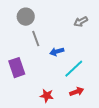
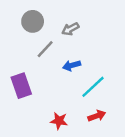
gray arrow: (81, 22) -> (70, 29), moved
gray line: (36, 39) -> (45, 49), turned 63

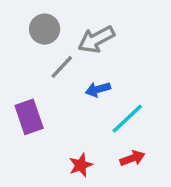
gray arrow: (70, 29) -> (96, 39), size x1.5
red star: (59, 121) -> (81, 165), turned -30

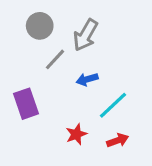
gray arrow: (96, 39) -> (86, 35), turned -32
red star: (81, 165) -> (76, 134), moved

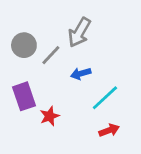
gray circle: (40, 26) -> (24, 45), moved
red star: (76, 134) -> (50, 116), moved

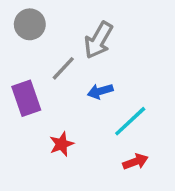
gray circle: (24, 45) -> (30, 24), moved
purple rectangle: (24, 96) -> (26, 98), moved

